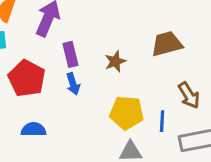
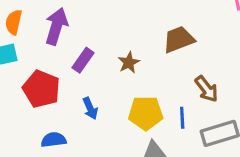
purple rectangle: (70, 54) -> (83, 60), turned 55
blue arrow: (73, 84) -> (90, 108), moved

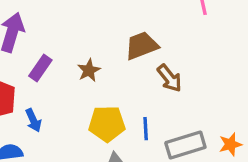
brown arrow: (207, 89) -> (169, 78), moved
blue arrow: (90, 108) -> (33, 120), moved

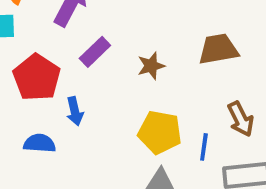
brown arrow: (169, 78) -> (241, 119), moved

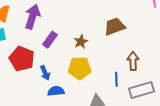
brown arrow: (241, 119) -> (133, 61), turned -144
yellow pentagon: (160, 132) -> (80, 68), moved
blue semicircle: (40, 143) -> (56, 91), moved

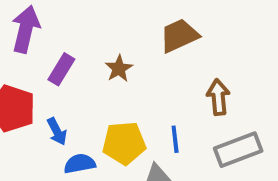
yellow pentagon: (80, 68) -> (124, 143), moved
blue line: (116, 79) -> (175, 139), moved

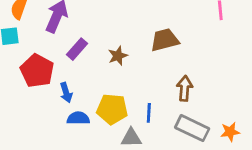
gray rectangle: (238, 150) -> (192, 128), turned 36

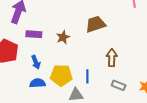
purple rectangle: (77, 49) -> (34, 34), turned 56
blue arrow: (66, 93) -> (36, 62), moved
gray rectangle: (192, 128) -> (119, 85), size x0.6

